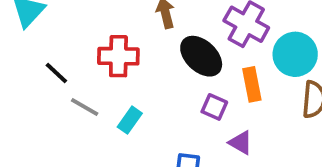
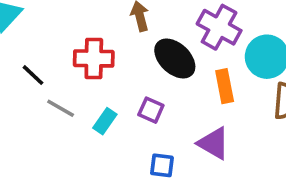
purple square: (214, 107) -> (151, 110), moved
purple triangle: (241, 143) -> (214, 143), size x1.4

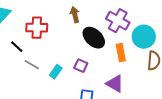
red cross: (94, 58) -> (37, 28), moved

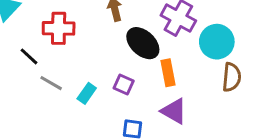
orange rectangle: (121, 53) -> (168, 73), moved

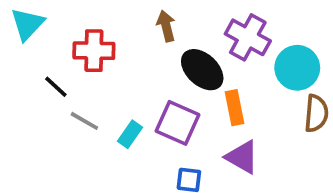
purple square: (124, 85) -> (178, 123), size x1.6

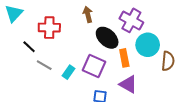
cyan circle: (297, 68) -> (148, 45), moved

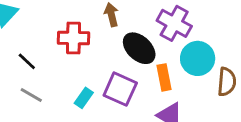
red cross: (49, 28) -> (73, 38), moved
gray line: (44, 65) -> (31, 95), moved

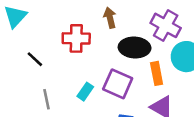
black ellipse: (139, 48) -> (135, 48), turned -40
gray line: (31, 95) -> (46, 99), moved, turned 48

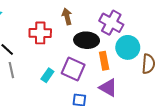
gray line: (46, 99) -> (11, 70), moved

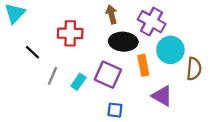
brown arrow: (67, 16) -> (111, 15), moved
gray line: (11, 70) -> (52, 76), moved, turned 35
purple triangle: (108, 88) -> (162, 96), moved

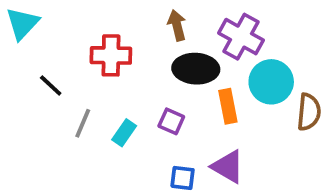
purple square: (108, 75) -> (171, 121), size x0.6
purple triangle: (162, 96) -> (228, 167), moved

